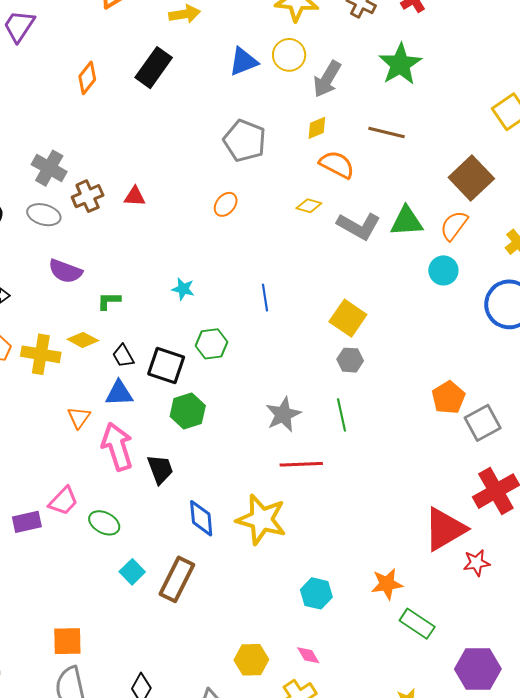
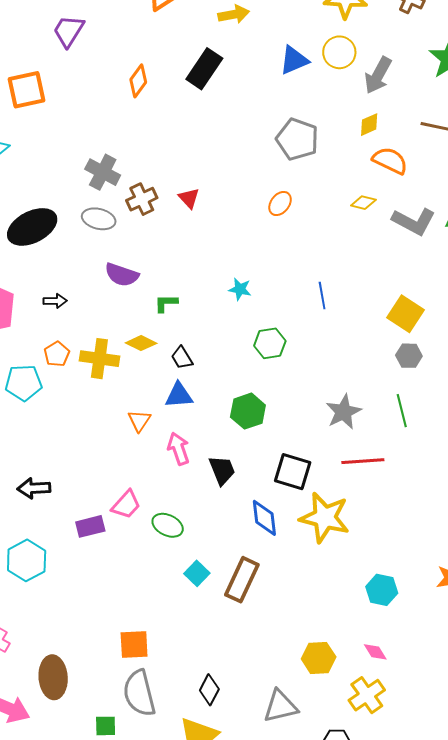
red triangle: (135, 196) -> (189, 198), turned 45
black square: (166, 366) -> (293, 472), moved
pink arrow: (117, 447) -> (179, 449), size x0.7

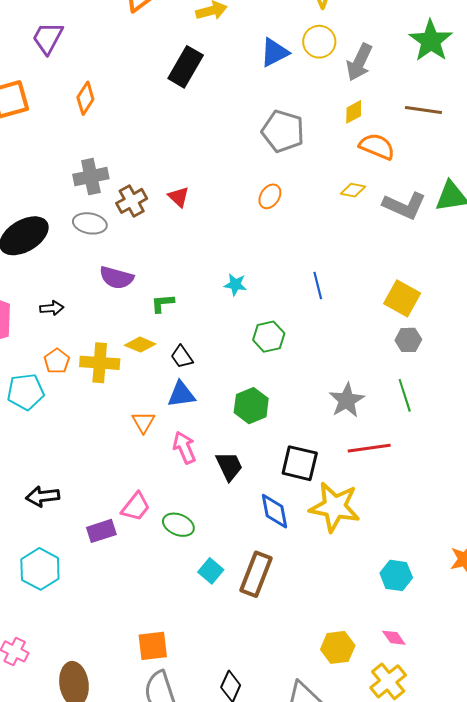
orange diamond: (138, 81) -> (85, 98), moved
gray cross: (103, 172) -> (91, 177), turned -36

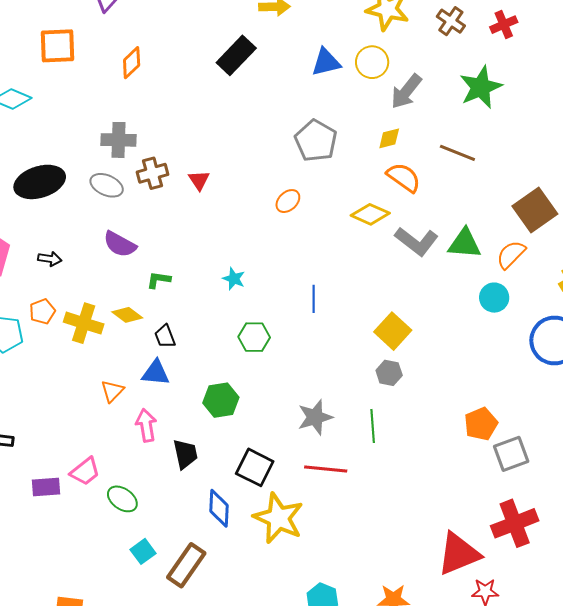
yellow diamond: (353, 190) -> (370, 214), size x1.5

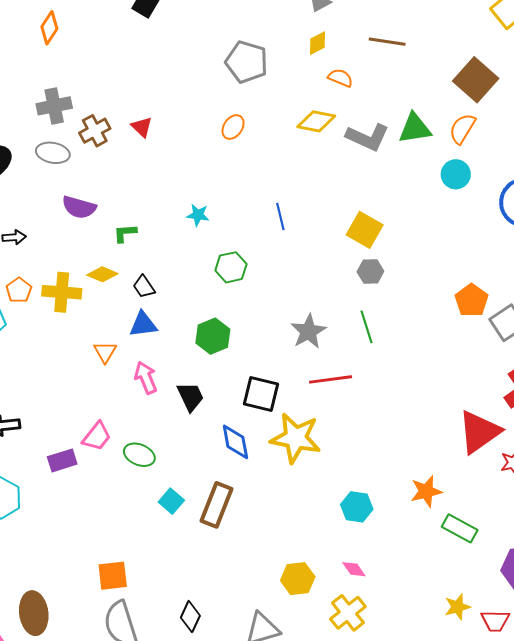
orange semicircle: (404, 177) -> (340, 78), size x0.7

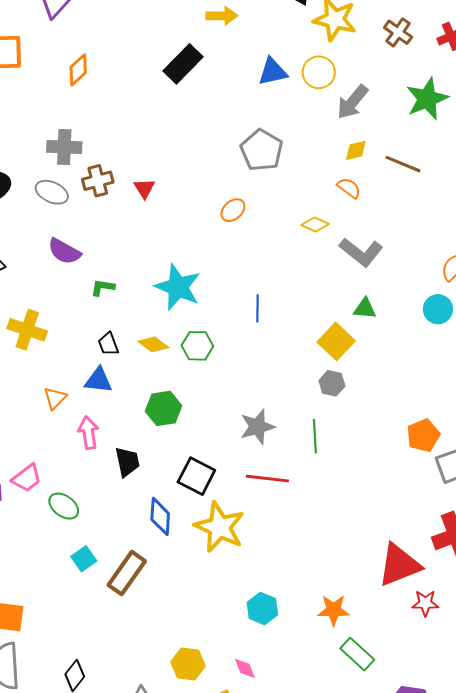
yellow diamond: (317, 43) -> (356, 150), moved
yellow diamond: (316, 121) -> (315, 225), size x0.7
green triangle: (415, 128) -> (365, 309), moved, size x0.7
cyan star: (198, 215) -> (178, 287), size x2.0
yellow diamond: (102, 274) -> (153, 344), moved

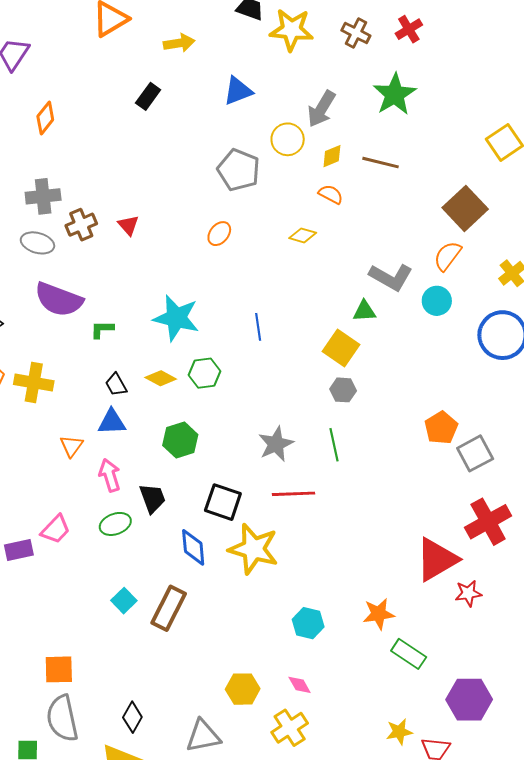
black rectangle: (183, 64) -> (148, 96), size x0.7
yellow circle: (319, 72) -> (288, 139), moved
purple semicircle: (64, 251) -> (59, 300), size x1.4
gray L-shape: (361, 252) -> (391, 277), moved
green ellipse: (64, 506) -> (115, 524), moved, turned -48

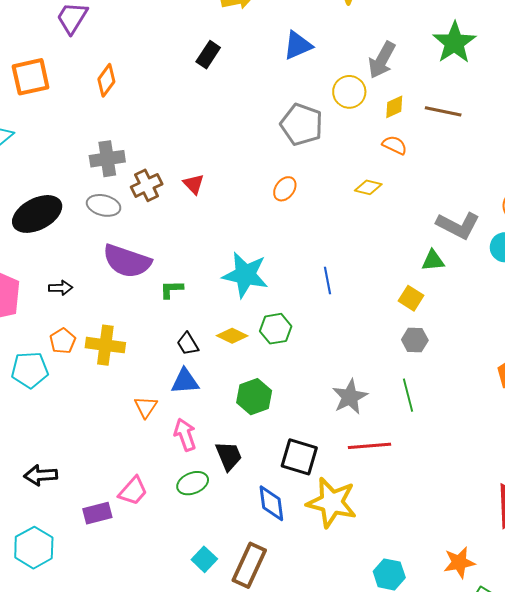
yellow square: (341, 348) -> (411, 298), size x0.7

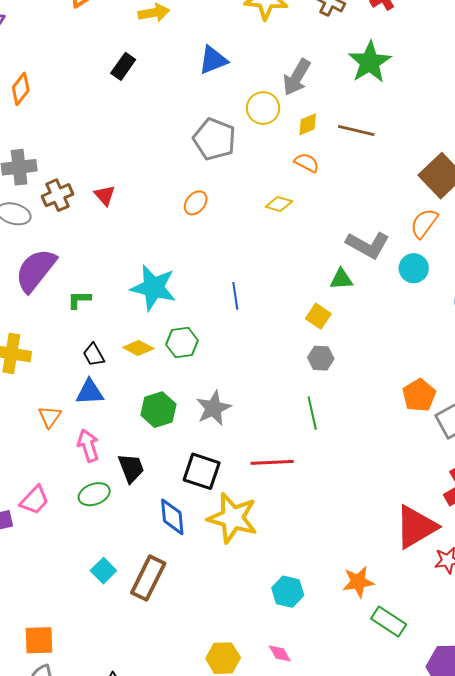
purple semicircle: (127, 261) -> (36, 270), turned 108
gray star: (350, 397) -> (213, 408), moved

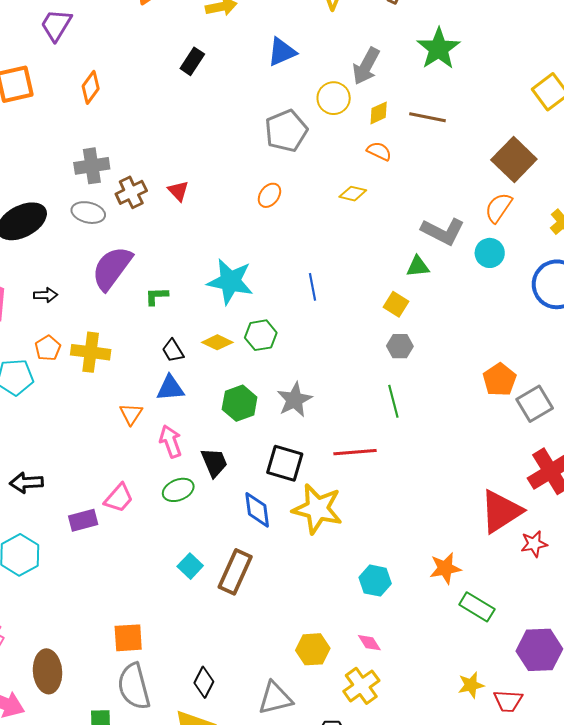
gray pentagon: (214, 139) -> (286, 131), turned 30

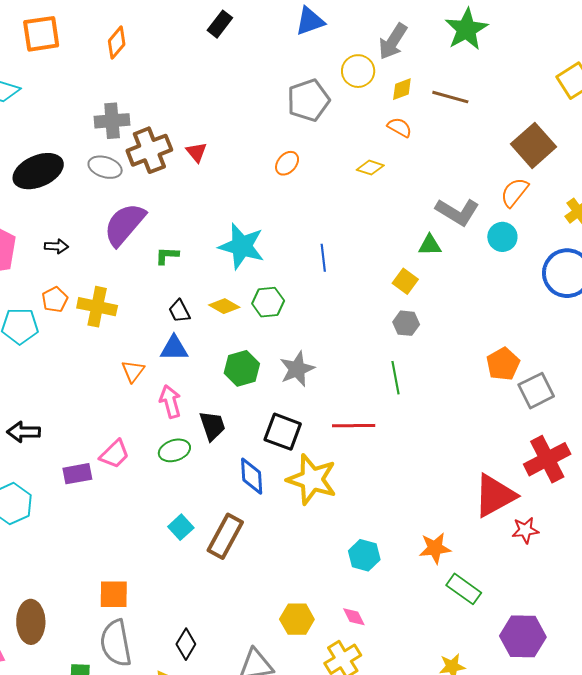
brown cross: (131, 192) -> (149, 150), size x1.4

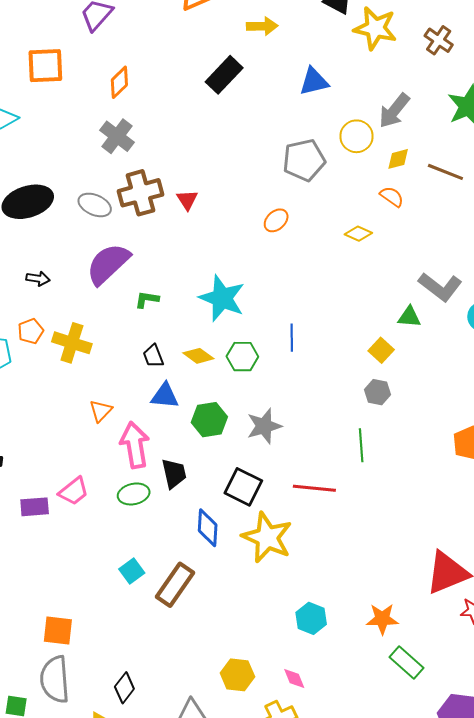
black rectangle: (220, 24) -> (224, 75), size x1.4
gray cross: (112, 121) -> (117, 136), moved, turned 36
blue line: (323, 258) -> (292, 338), moved
blue triangle: (174, 348) -> (165, 396), moved
pink arrow: (170, 402) -> (135, 445), size x1.4

